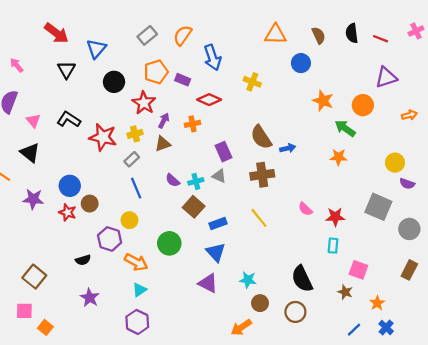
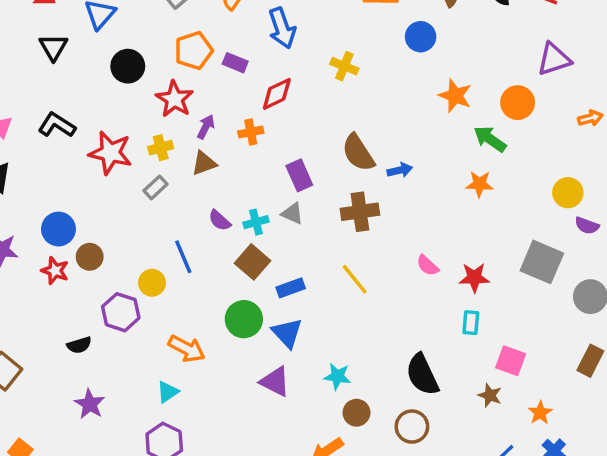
red diamond: (209, 100) -> (277, 94), turned -50
blue line: (136, 188) -> (183, 257), moved
green circle: (169, 243) -> (244, 319), moved
orange arrow: (136, 262) -> (187, 349), moved

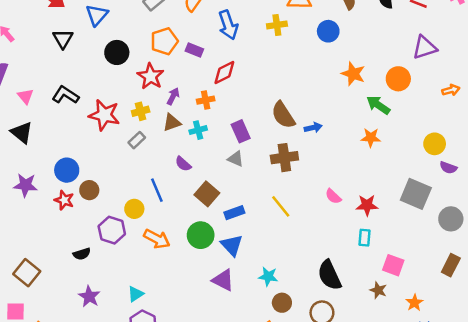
yellow cross: (344, 66) -> (277, 25), moved, turned -30
cyan cross: (256, 222) -> (198, 130), moved
orange arrow: (187, 349) -> (157, 239), moved
cyan triangle: (168, 392) -> (136, 294), moved

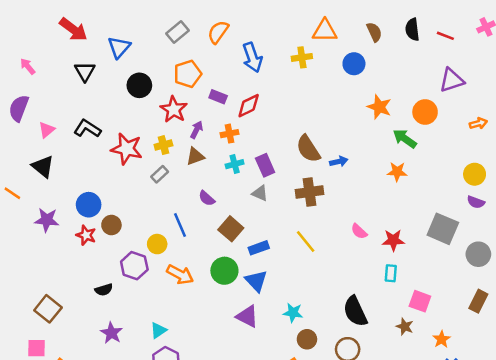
purple rectangle: (194, 50) -> (218, 97), moved
pink triangle: (25, 96) -> (47, 130), turned 30
cyan cross: (198, 130) -> (235, 164), moved
yellow circle: (435, 144) -> (475, 174), moved

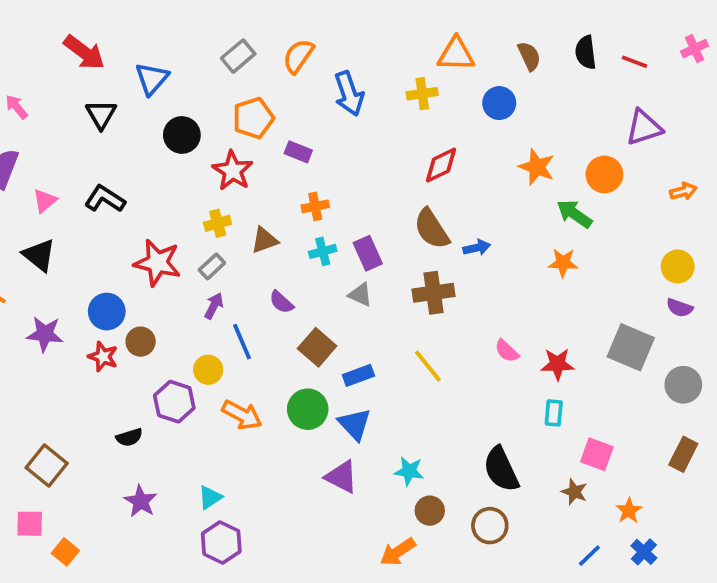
red diamond: (249, 106) -> (441, 165), moved
purple arrow: (197, 130) -> (214, 306), moved
red star: (127, 149) -> (157, 263), moved

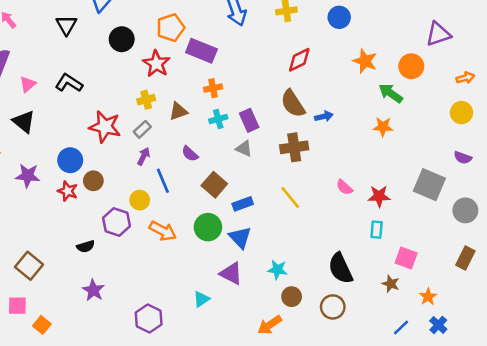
purple rectangle: (298, 152) -> (201, 51), size x1.6
yellow circle: (678, 266) -> (461, 113), moved
cyan triangle: (210, 497) -> (201, 299), moved

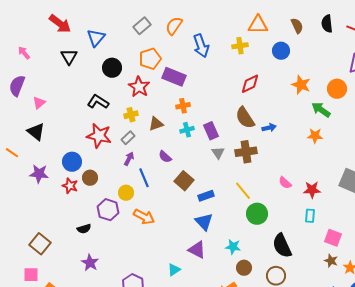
black L-shape: (69, 83) -> (98, 102), moved
gray triangle: (244, 149) -> (218, 153), moved, turned 32
green circle: (208, 227) -> (257, 214), moved
brown star: (391, 284) -> (331, 261), moved

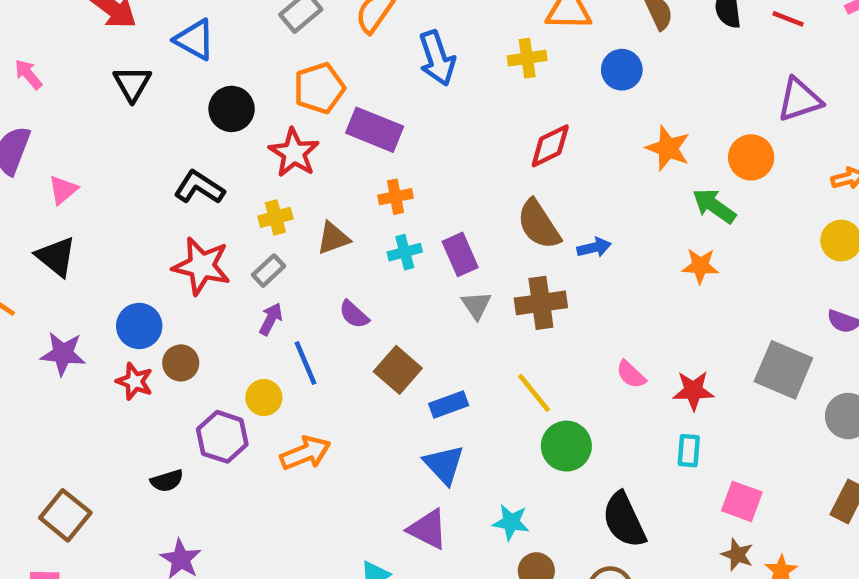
blue triangle: (96, 38) -> (195, 40), turned -42
orange arrow: (144, 217) -> (305, 453), turned -50

